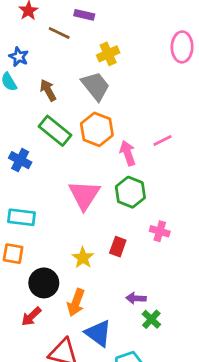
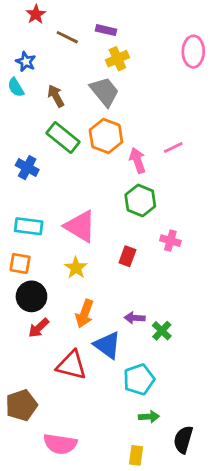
purple rectangle: (84, 15) -> (106, 30), moved
pink triangle: (84, 195) -> (80, 226), moved, turned -32
yellow star: (83, 258) -> (76, 268), moved
black circle: (44, 283) -> (31, 296), moved
purple arrow: (136, 298) -> (135, 318), moved

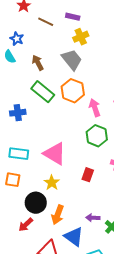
blue cross: (27, 168) -> (18, 113), turned -35
black circle: (31, 296) -> (36, 203), moved

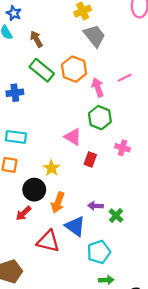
gray trapezoid: (72, 60) -> (94, 36), moved
pink triangle: (55, 154) -> (73, 137), moved, size x0.7

